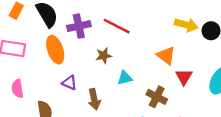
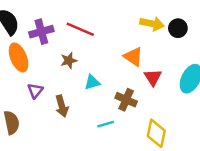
purple triangle: (69, 83) -> (35, 91), turned 49

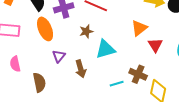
orange triangle: (133, 57) -> (139, 28), turned 48
cyan triangle: (92, 82) -> (105, 49), size x1.5
brown cross: (126, 100) -> (138, 74), moved

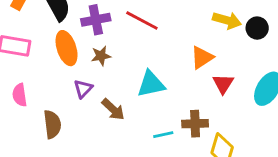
brown star: (86, 31) -> (101, 56), moved
brown arrow: (81, 69) -> (113, 109), turned -36
brown cross: (138, 74) -> (195, 124), turned -30

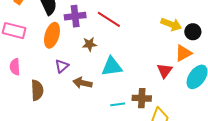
orange ellipse: (67, 48) -> (52, 35), turned 30
brown star: (101, 56) -> (89, 44), moved
orange triangle: (202, 57) -> (183, 53), moved
brown arrow: (113, 109) -> (83, 83), turned 144

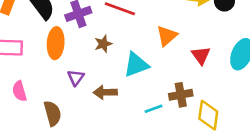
orange triangle: (183, 53) -> (167, 36), moved

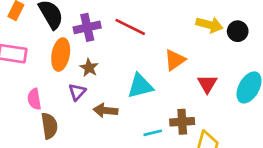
brown star: (103, 44) -> (89, 68), moved, turned -30
pink semicircle: (19, 91) -> (34, 99), moved

